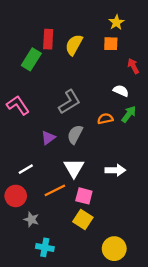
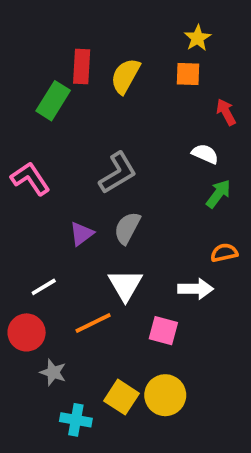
orange semicircle: (105, 119) -> (224, 253), moved
pink square: (84, 196) -> (163, 331), moved
yellow square: (83, 219) -> (122, 397), moved
yellow circle: (114, 249) -> (165, 395), moved

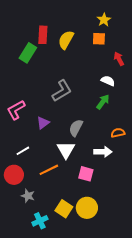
pink L-shape: (30, 179) -> (16, 110), moved, turned -85
green arrow: (218, 194) -> (103, 102), moved
gray semicircle: (127, 228) -> (76, 128), moved
cyan cross: (76, 420) -> (40, 221), turned -35

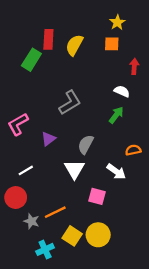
red arrow: (119, 59) -> (134, 66), turned 32
white arrow: (103, 152) -> (116, 172), turned 36
orange line: (49, 170) -> (55, 212), moved

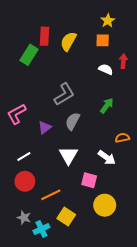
white semicircle: (122, 91) -> (106, 69), moved
gray semicircle: (86, 144) -> (73, 121), moved
red circle: (16, 198) -> (25, 181), moved
gray star: (31, 221) -> (24, 218), moved
yellow circle: (98, 235) -> (105, 205), moved

